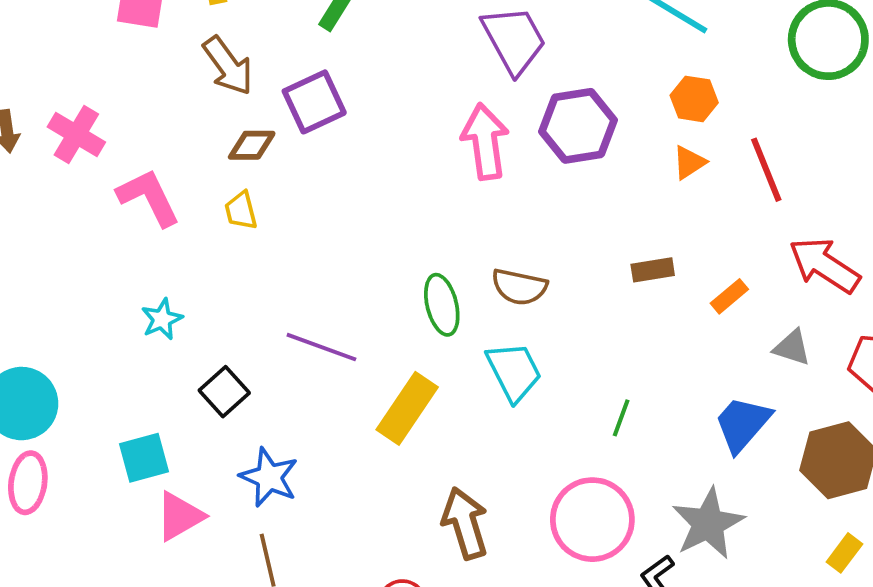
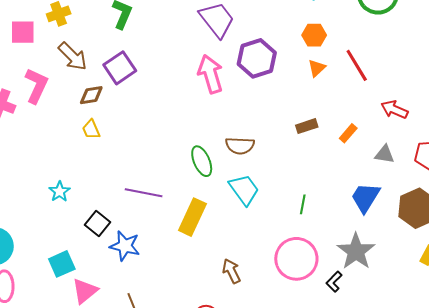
pink L-shape: (149, 197) -> (36, 86), moved, turned 60
red arrow: (824, 265) -> (394, 110), size x0.7
blue star: (269, 477) -> (125, 246), moved
brown arrow: (465, 523) -> (231, 271), size x0.7

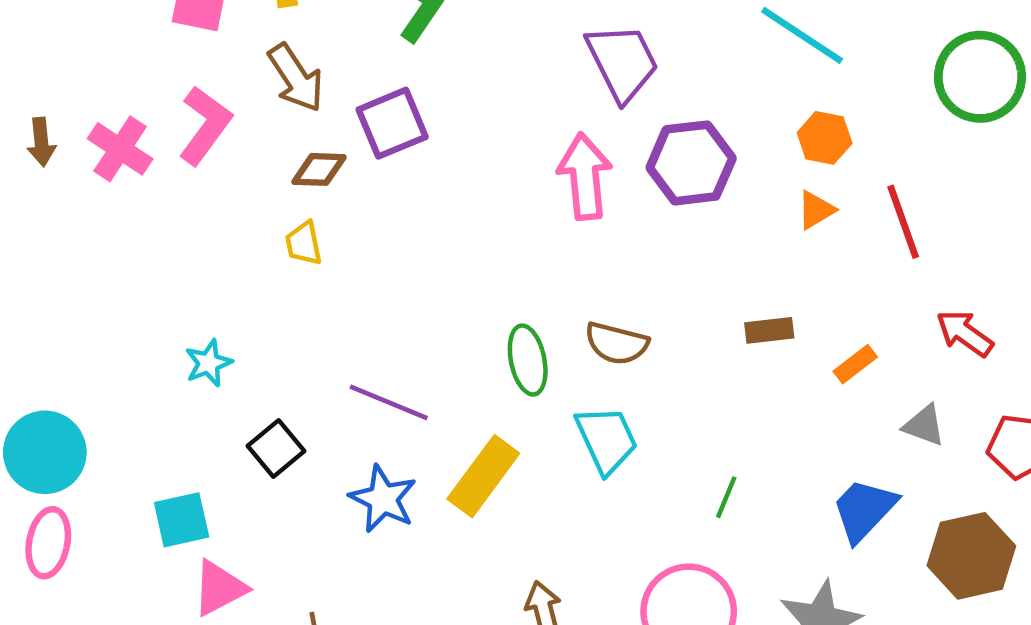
blue star: (125, 246) -> (383, 499), moved

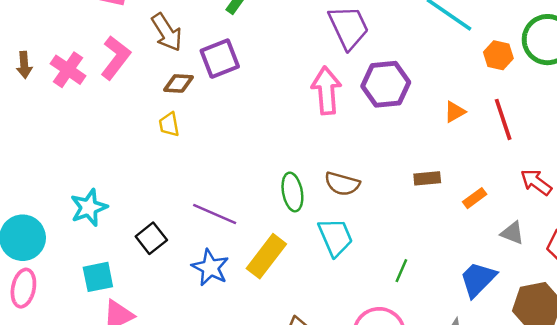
orange hexagon: (825, 138) -> (498, 55), moved
cyan star: (209, 363) -> (89, 207), moved, size x1.4

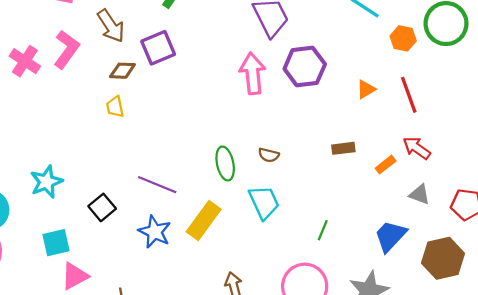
red arrow: (536, 182) -> (417, 148), moved
brown semicircle: (342, 184) -> (269, 155), size x0.7

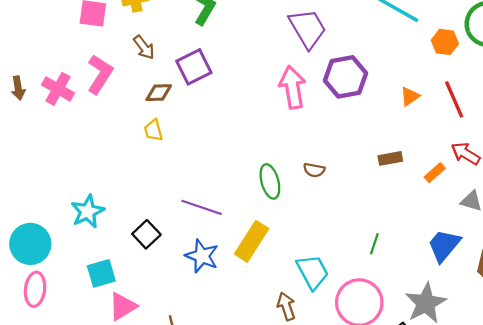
brown arrow: (111, 26) -> (144, 47), size x0.7
cyan trapezoid: (264, 202) -> (313, 272), moved

